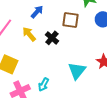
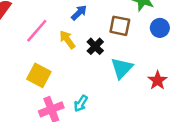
cyan triangle: (77, 71) -> (122, 68), moved

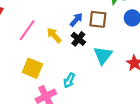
blue arrow: (79, 13) -> (76, 20), moved
cyan arrow: (81, 103) -> (69, 80), moved

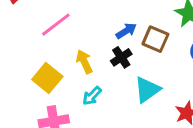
yellow arrow: (54, 35) -> (84, 62), moved
cyan arrow: (69, 80) -> (92, 96), moved

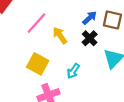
yellow arrow: (84, 62) -> (60, 35), moved

